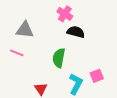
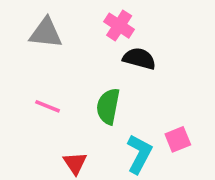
gray triangle: (25, 30) -> (46, 33), moved
pink line: (17, 53) -> (48, 106), moved

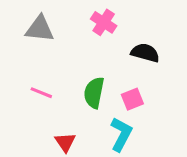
black semicircle: (139, 59) -> (145, 53), moved
pink square: (178, 139) -> (132, 99), moved

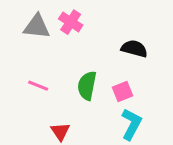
pink cross: (104, 22) -> (71, 22), moved
cyan L-shape: (121, 134) -> (131, 124), moved

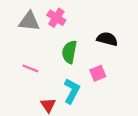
green semicircle: (87, 86) -> (69, 52), moved
cyan L-shape: (131, 124) -> (72, 91), moved

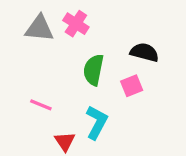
pink line: (30, 68) -> (41, 105), moved
pink square: (98, 73) -> (132, 86), moved

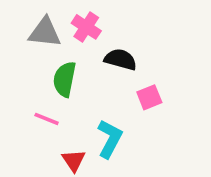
black semicircle: (144, 52) -> (120, 59), moved
green semicircle: (93, 70) -> (65, 79), moved

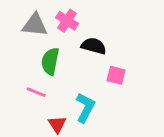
pink square: (149, 97) -> (116, 75), turned 36

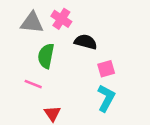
pink square: (116, 75) -> (106, 69), turned -30
cyan L-shape: (85, 108) -> (106, 98), moved

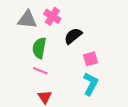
black semicircle: (86, 42) -> (73, 36), turned -54
pink line: (33, 84) -> (40, 71), moved

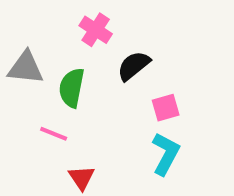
gray triangle: (27, 20) -> (26, 68), moved
pink line: (40, 71) -> (54, 134), moved

